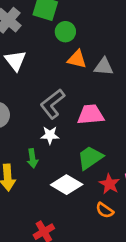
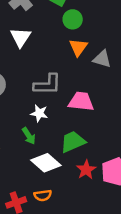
orange triangle: (77, 59) -> (78, 47), turned 42
gray L-shape: (52, 104) -> (47, 84), turned -152
green arrow: (32, 158) -> (29, 136), moved, turned -36
orange semicircle: (105, 210) -> (43, 195), moved, turned -54

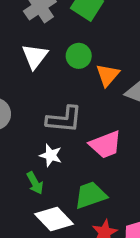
green circle: (73, 19) -> (79, 56), moved
pink trapezoid: (81, 102) -> (105, 145), turned 148

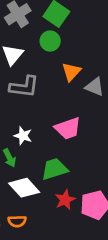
green circle: (79, 56) -> (50, 41), moved
gray L-shape: (64, 119) -> (24, 87), moved

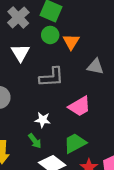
orange triangle: (71, 72) -> (71, 42), moved
gray L-shape: (24, 87) -> (52, 77), moved

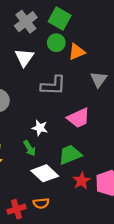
orange triangle: (71, 42) -> (77, 52), turned 30
gray triangle: (95, 67) -> (99, 79), turned 48

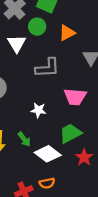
green circle: (56, 43) -> (37, 27), moved
pink trapezoid: (78, 118) -> (75, 97), turned 35
green arrow: (30, 148) -> (24, 139), moved

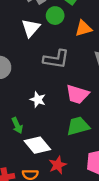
green trapezoid: (70, 133) -> (78, 126), moved
red star: (84, 157) -> (58, 165), moved

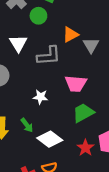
white triangle: (31, 28) -> (18, 43), moved
orange triangle: (84, 28) -> (70, 35), moved
red star: (58, 165) -> (85, 148), moved

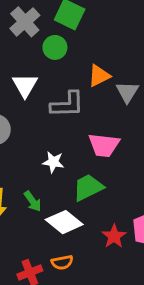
green trapezoid: (83, 113) -> (88, 187), moved

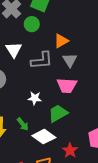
gray triangle: (127, 92) -> (70, 60), moved
red star: (114, 236) -> (70, 150), moved

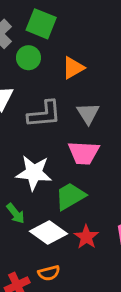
orange triangle: (61, 41) -> (73, 68), moved
white star: (35, 98) -> (34, 173), size x1.6
red star: (70, 150) -> (86, 237), moved

